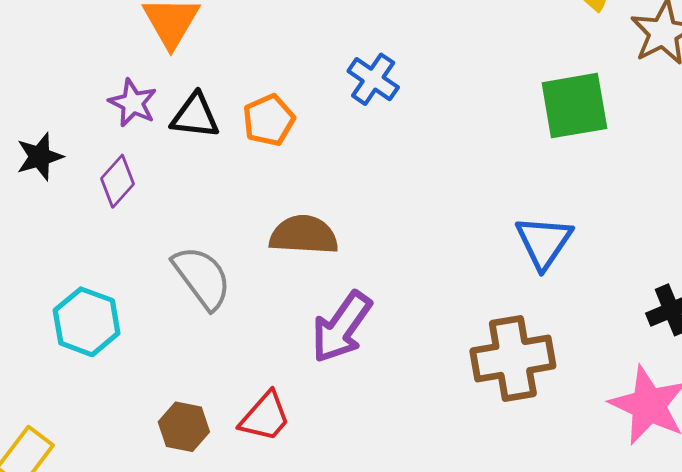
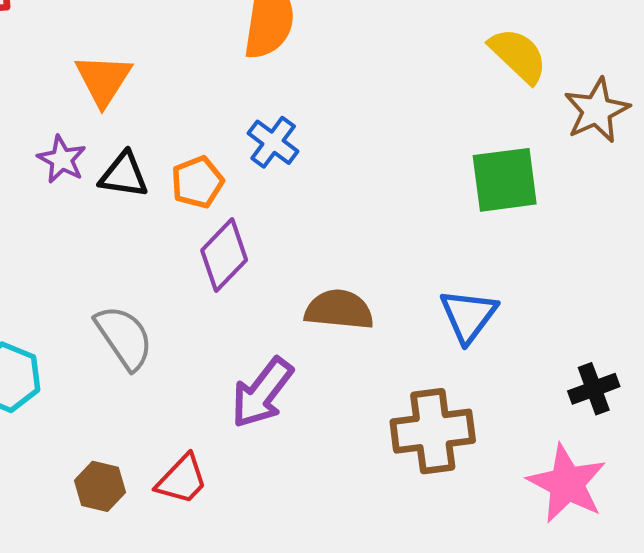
blue cross: (373, 79) -> (273, 142), moved
purple diamond: (117, 181) -> (224, 255), moved, size x1.4
brown semicircle: (304, 235) -> (339, 310), moved

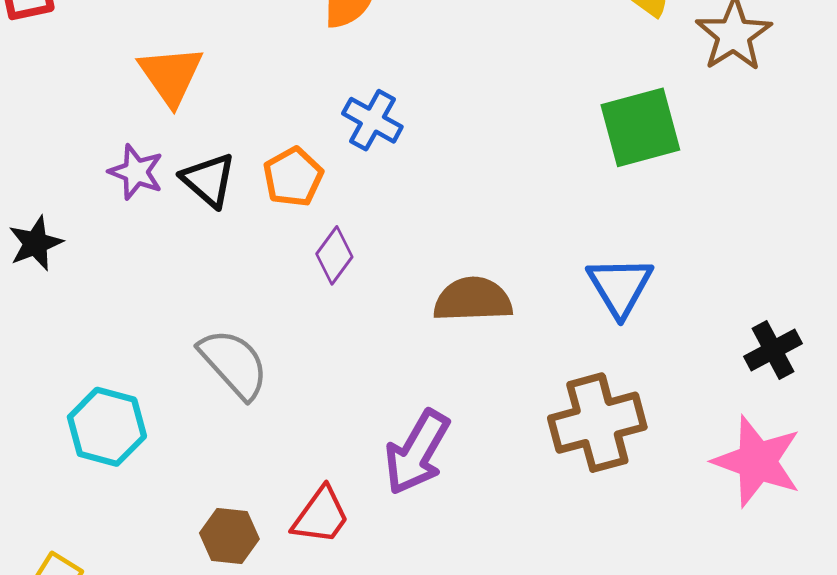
black triangle: (124, 175) -> (209, 180), turned 40
purple diamond: (224, 255) -> (334, 255), size x0.7
purple arrow: (262, 393) -> (417, 452), moved

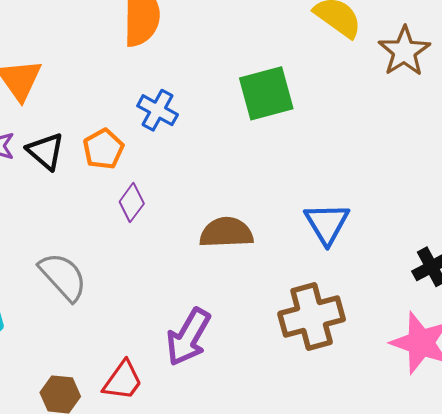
green square: (640, 127) -> (266, 93), moved

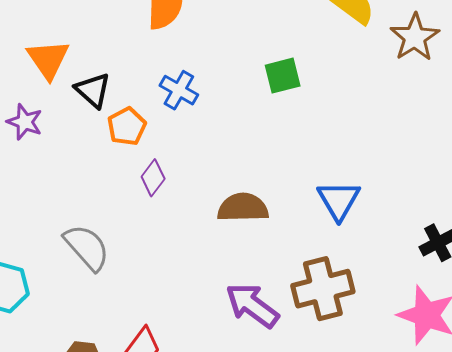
green square: (266, 93) -> (283, 76), size x0.7
black triangle: (46, 151) -> (93, 90), moved
purple arrow: (188, 337) -> (252, 305), moved, turned 96

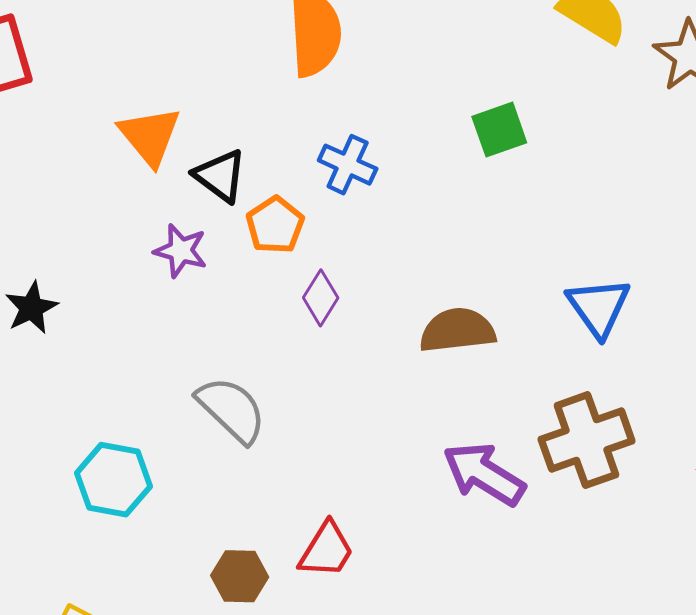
purple star: (25, 122) -> (181, 251), moved

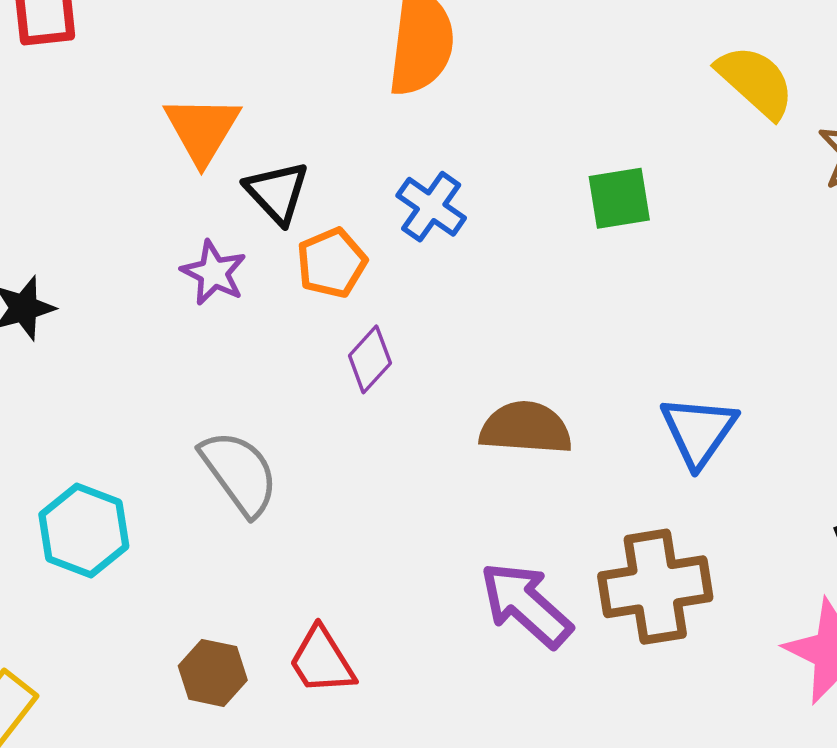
red trapezoid: (326, 550) -> (322, 661), turned 106

